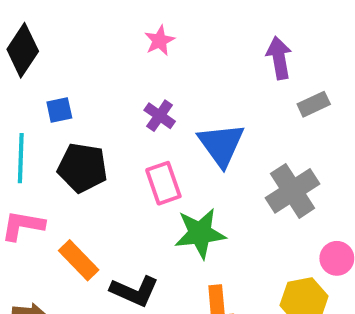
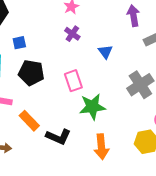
purple cross: (160, 116) -> (72, 34), moved
blue triangle: (221, 145) -> (105, 52), moved, size x0.6

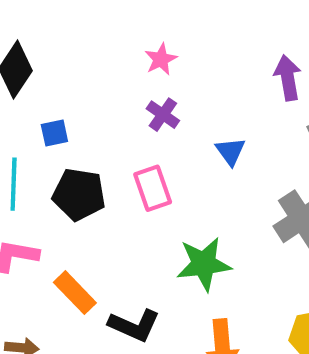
pink rectangle: (73, 81) -> (153, 188), moved

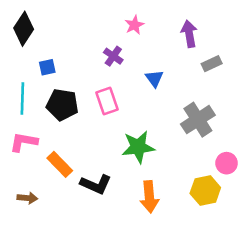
pink star: (161, 59) -> (134, 25), moved

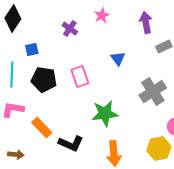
purple cross: (113, 56) -> (70, 28), moved

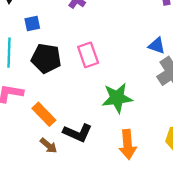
blue triangle: (118, 58) -> (157, 46), moved, turned -35
brown arrow: (16, 154) -> (49, 146), moved, turned 35

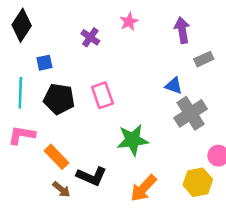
orange arrow: (128, 144) -> (143, 188), turned 48

